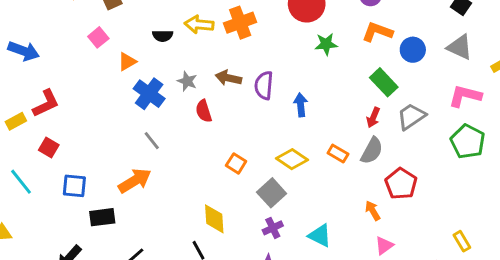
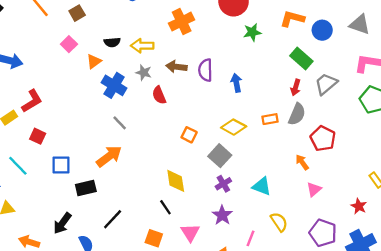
yellow arrow: (199, 24) -> (142, 46), moved
black semicircle: (163, 36) -> (112, 42), moved
orange rectangle: (338, 153) -> (270, 119), turned -35

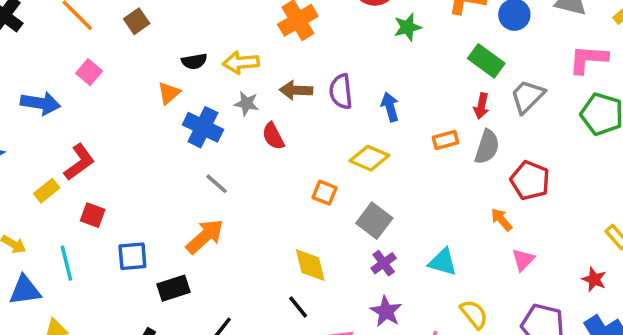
pink square: (69, 44) -> (89, 72), moved
orange rectangle: (270, 119) -> (445, 140), moved
yellow diamond: (234, 127) -> (369, 158), moved
cyan line: (18, 166) -> (66, 263), turned 35

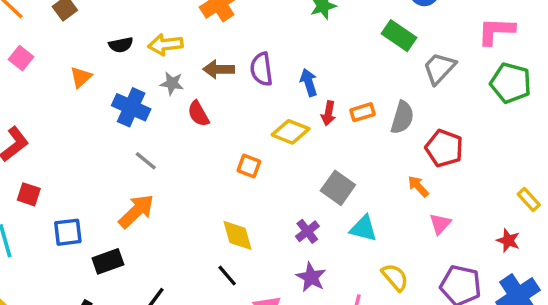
orange triangle: (169, 93) -> (81, 77), moved
red arrow: (481, 106) -> (328, 113), moved
gray square: (374, 221) -> (338, 188), moved

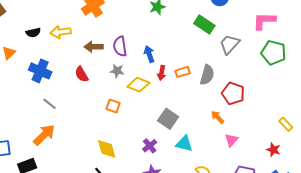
gray star: (172, 83) -> (117, 71), moved

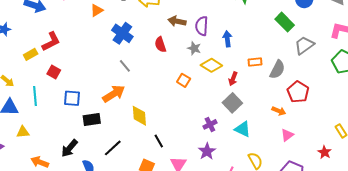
red arrow: (162, 73) -> (233, 79), moved
orange arrow: (218, 117) -> (279, 111), turned 144
yellow diamond: (107, 149) -> (139, 116), moved

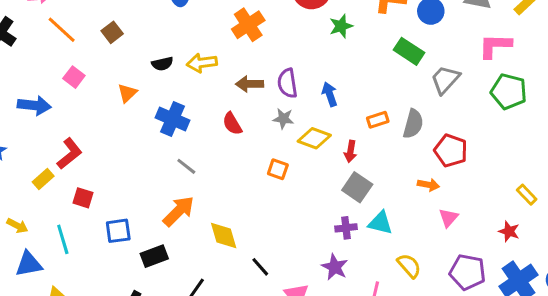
purple cross: (210, 124) -> (346, 228), moved, turned 32

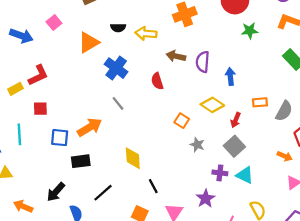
orange triangle: (127, 93) -> (89, 42), size x1.5
gray star: (283, 119) -> (197, 145), moved
red square: (83, 198) -> (40, 109), turned -32
orange arrow: (179, 211) -> (90, 127), moved

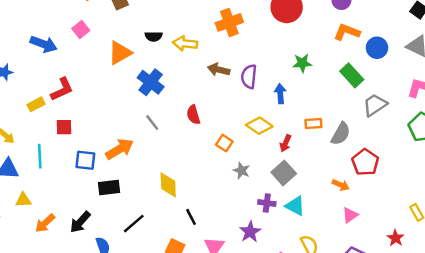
green star: (250, 31) -> (302, 63), moved
red semicircle: (157, 81) -> (193, 115), moved
orange arrow: (23, 206) -> (45, 223), moved, turned -66

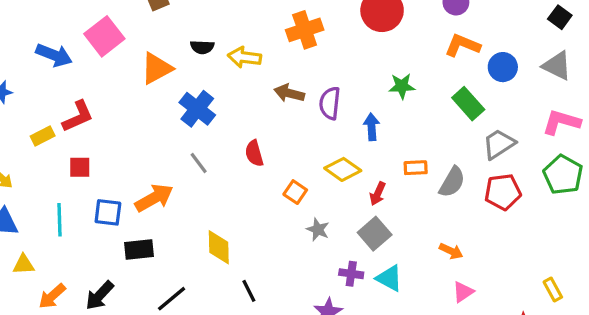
pink square: (81, 30) -> (104, 36), size x1.6
cyan line: (40, 156) -> (59, 220), moved
red pentagon: (365, 162) -> (503, 192), moved, turned 30

